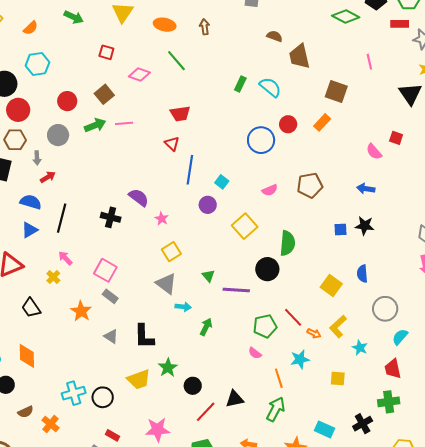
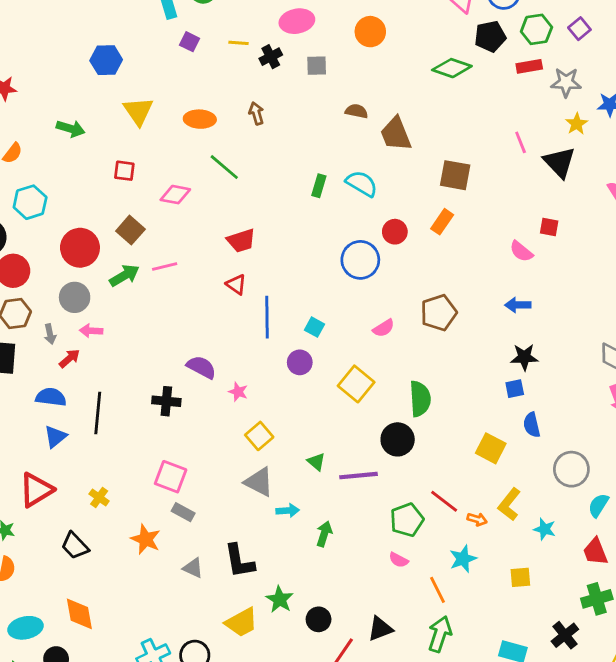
pink line: (369, 62) -> (521, 142), moved
red circle: (67, 101) -> (80, 248), size x1.4
blue square: (341, 230) -> (515, 389), moved
pink arrow: (65, 258) -> (91, 331), moved, turned -35

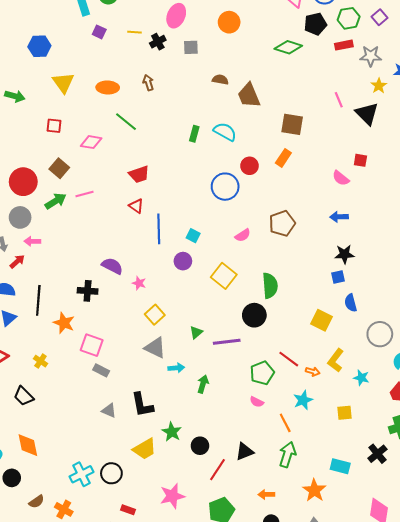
pink ellipse: (297, 21) -> (176, 16), turned -55
green triangle: (316, 462) -> (196, 332), turned 40
orange star: (146, 539) -> (64, 323), moved

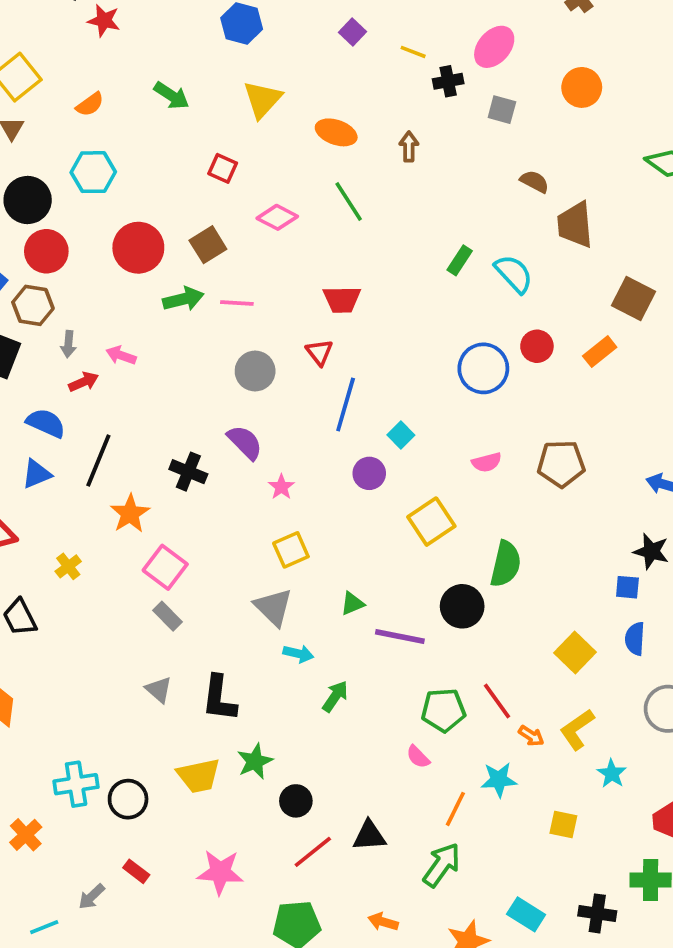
gray circle: (20, 217) -> (255, 371), moved
orange line: (285, 423) -> (455, 809), turned 36
black cross: (377, 454) -> (597, 913), turned 30

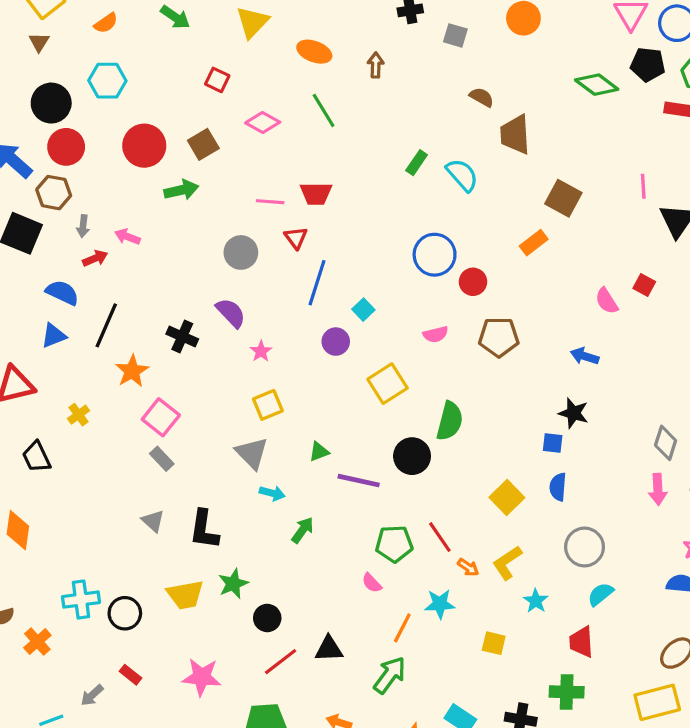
pink line: (237, 303) -> (270, 202), moved
red circle: (537, 346) -> (473, 282), moved

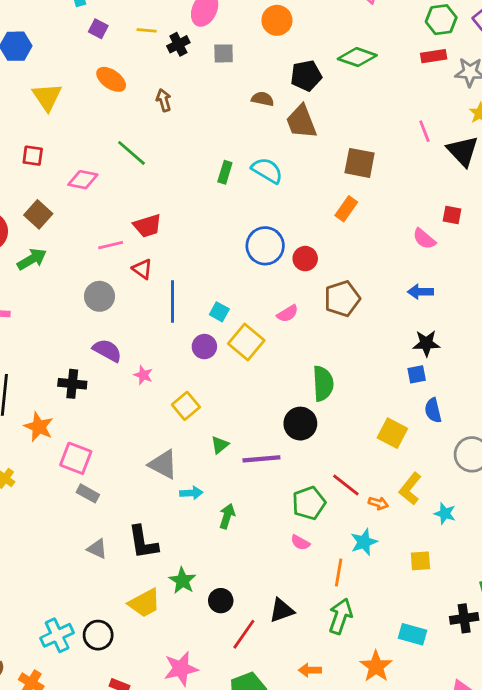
orange ellipse: (314, 52) -> (111, 79), moved, turned 32
black pentagon: (648, 64) -> (306, 76), moved
yellow square: (388, 384) -> (246, 342), moved
yellow square: (268, 405) -> (186, 406), moved

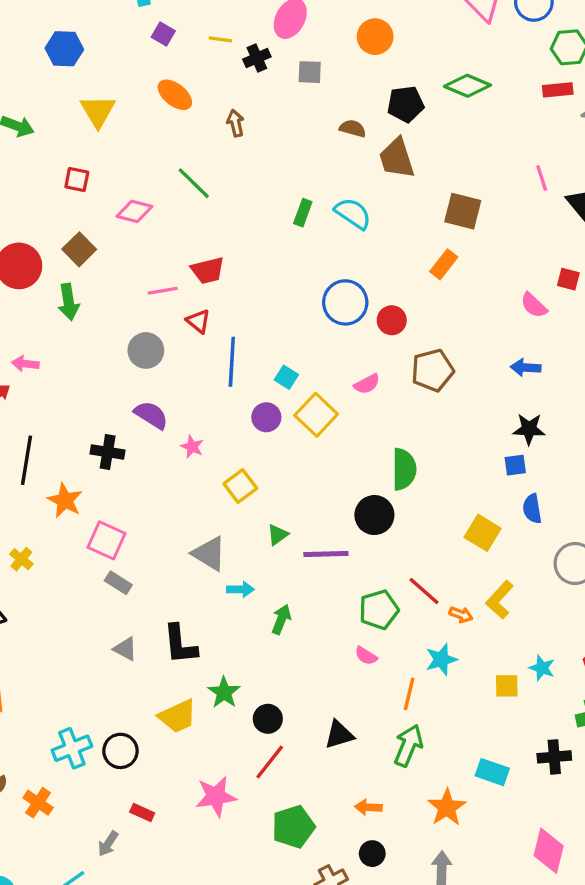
green arrow: (32, 259) -> (69, 302), turned 108
cyan star: (445, 513) -> (542, 668), moved
red line: (244, 634) -> (270, 762), moved

